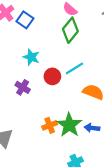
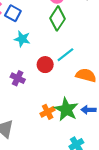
cyan star: (31, 57) -> (22, 39), moved

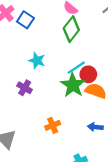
cyan star: (22, 39) -> (37, 61), moved
red circle: (45, 65) -> (88, 74), moved
green star: (66, 109) -> (73, 85), moved

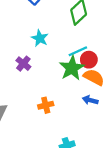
blue arrow: (95, 127) -> (90, 100), moved

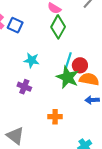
cyan line: (78, 51) -> (68, 61), turned -30
orange cross: (46, 105) -> (55, 117), turned 32

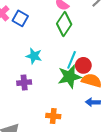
green star: (68, 77) -> (69, 77), turned 30
purple cross: (24, 87) -> (24, 83), turned -32

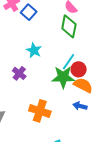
green diamond: (64, 24) -> (69, 26), turned -35
purple cross: (24, 83) -> (19, 73), turned 32
orange cross: (53, 116) -> (40, 111), size x1.5

